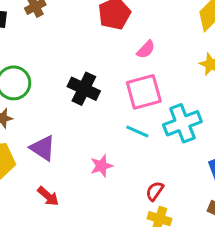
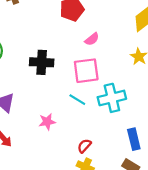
black cross: (84, 89) -> (42, 62), turned -30

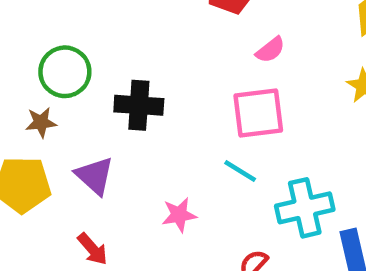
black cross: (42, 62) -> (139, 105), moved
cyan cross: (112, 98) -> (305, 208), moved

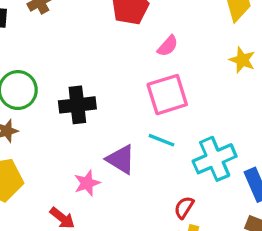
purple triangle: (95, 176) -> (121, 159), moved
pink star: (179, 215) -> (87, 183), moved

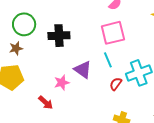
cyan line: (162, 140) -> (108, 60), turned 42
red semicircle: (184, 208) -> (116, 84), moved

